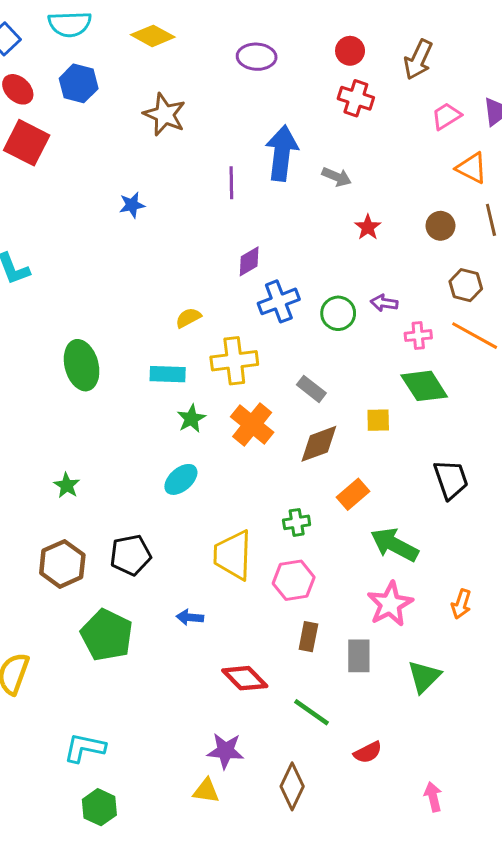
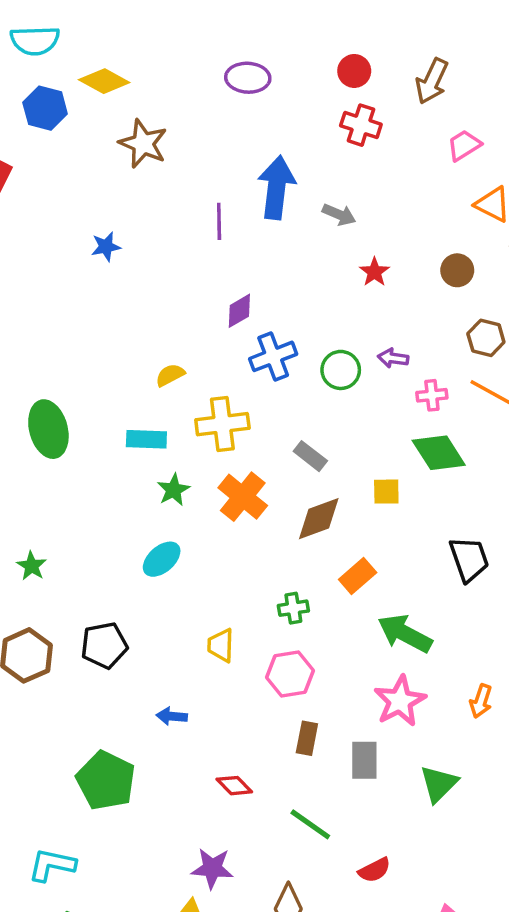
yellow diamond: (153, 36) -> (104, 81), moved
yellow trapezoid: (233, 555) -> (221, 645), size x0.6
green pentagon: (107, 635) -> (106, 780), moved
red diamond: (245, 678) -> (234, 786), size x0.7

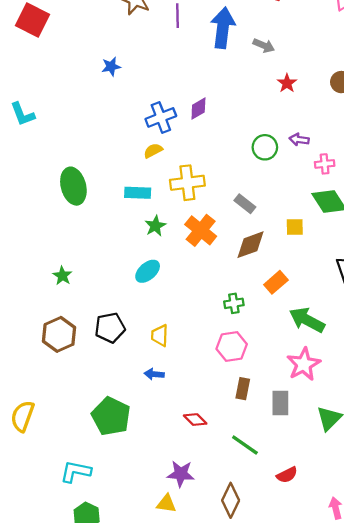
purple line: (219, 221) -> (177, 16), moved
blue cross: (273, 356) -> (161, 117), moved
yellow trapezoid: (221, 645) -> (160, 335), moved

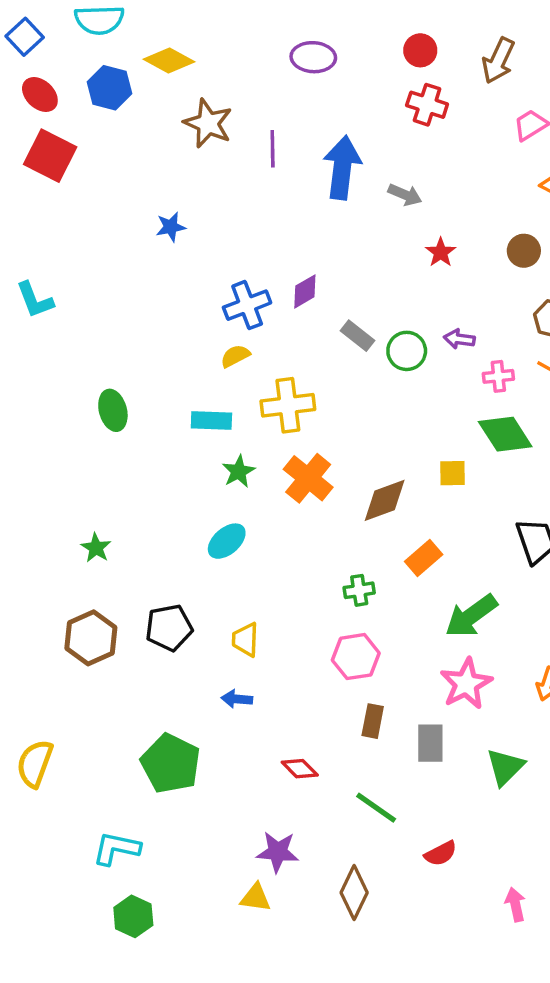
green ellipse: (73, 186) -> (113, 410), size x0.7
gray rectangle: (245, 204) -> (357, 336), moved
green arrow: (307, 320) -> (471, 616), turned -64

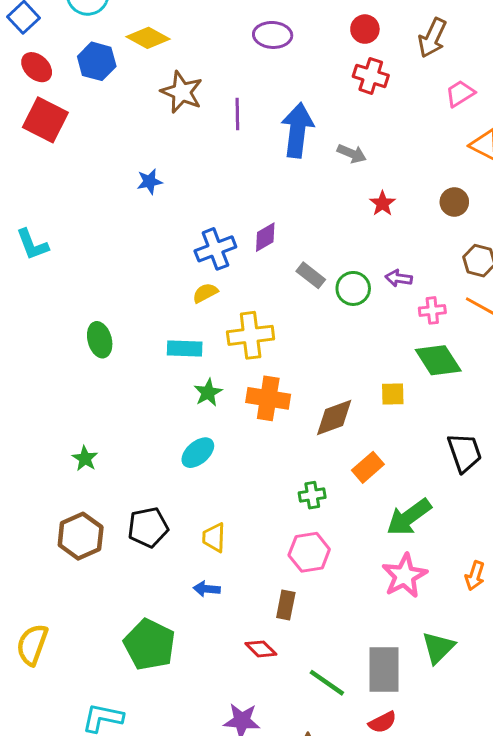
orange cross: (308, 478) -> (268, 398), turned -30
brown rectangle: (373, 721) -> (286, 605), moved
gray rectangle: (430, 743) -> (384, 669), moved, size x1.4

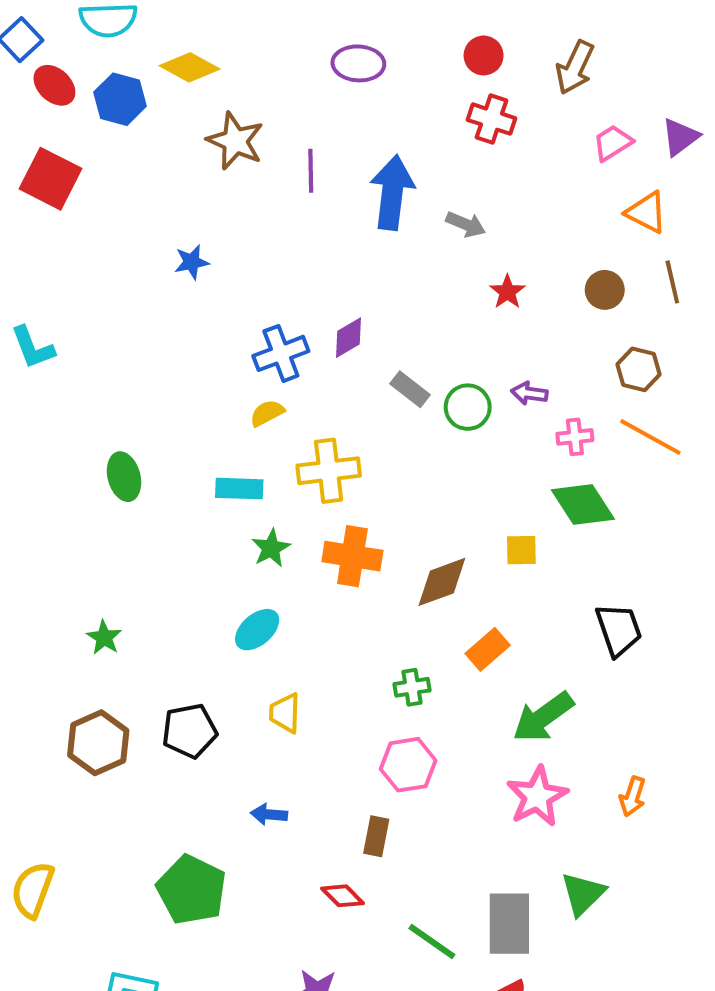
red ellipse: (37, 67) -> (54, 85), moved
yellow trapezoid: (214, 538) -> (285, 713), moved

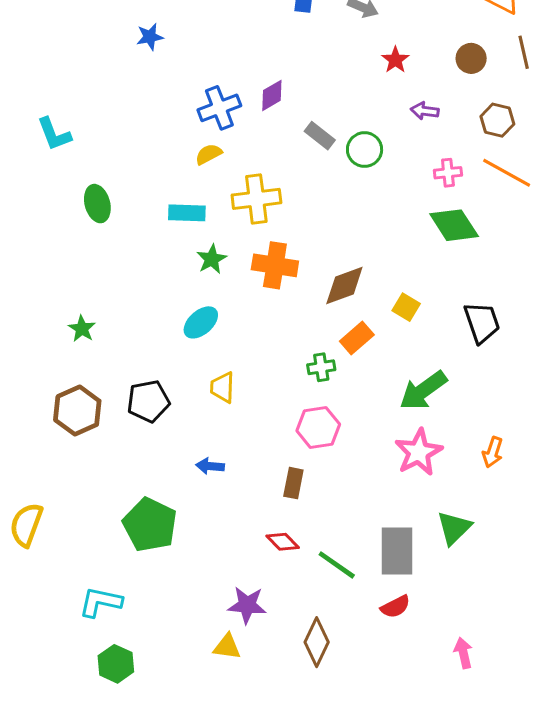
cyan L-shape: (33, 348) -> (54, 134), moved
purple arrow: (529, 393) -> (425, 111), moved
yellow square: (521, 550) -> (406, 307), moved, turned 32
orange rectangle: (488, 649) -> (357, 338), moved
red diamond: (343, 896) -> (283, 542), moved

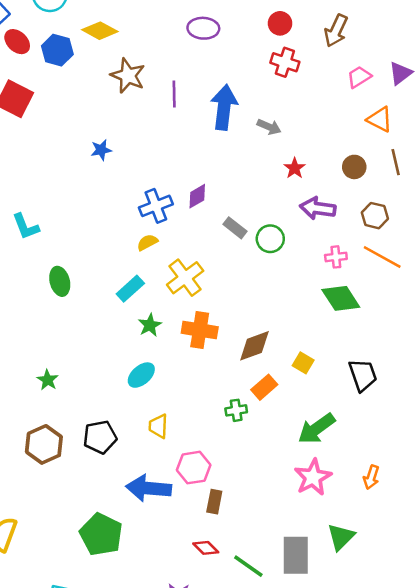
purple arrow: (425, 111) -> (318, 208), size x1.6
yellow cross: (256, 199) -> (185, 278), turned -30
cyan rectangle: (187, 213) -> (130, 289), turned -44
pink hexagon: (318, 427) -> (194, 468), moved
blue arrow: (210, 466) -> (149, 488), size x2.0

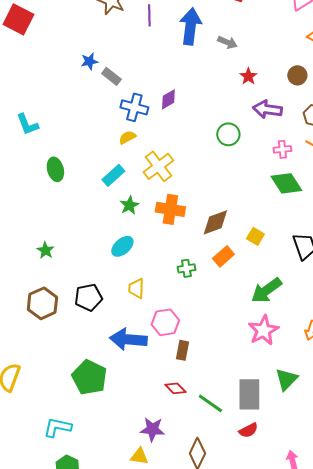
blue cross: (156, 206) -> (134, 107), turned 36
gray rectangle: (235, 228) -> (111, 76), moved
green cross: (236, 410) -> (186, 268), moved

